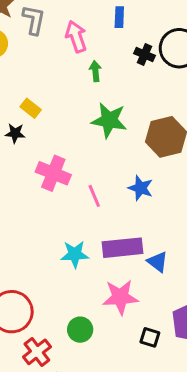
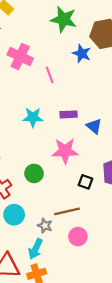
blue star: (141, 188) -> (82, 53), moved
purple rectangle: (123, 248) -> (69, 114), size x0.6

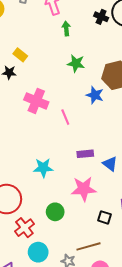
green star: (64, 19) -> (76, 63), size x0.7
cyan star: (33, 117) -> (43, 168), moved

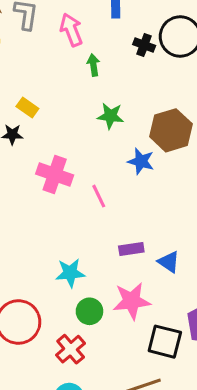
green circle: (55, 212) -> (89, 311), moved
black square: (105, 217) -> (165, 342), size x1.6
red cross: (24, 228) -> (71, 349), moved

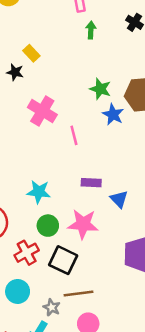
green star: (110, 116) -> (100, 89), moved
black square: (165, 342) -> (63, 260), moved

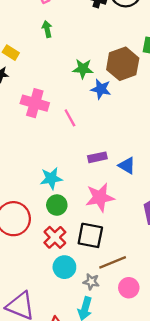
green arrow: (91, 30) -> (47, 29), moved
green circle: (48, 226) -> (57, 205), moved
cyan circle: (18, 291) -> (64, 267), moved

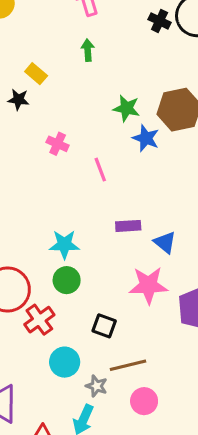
pink cross: (35, 103) -> (58, 144), size x0.6
pink star: (100, 197) -> (148, 285), moved
black square: (90, 235) -> (104, 326), size x0.7
red cross: (55, 237) -> (39, 320), moved

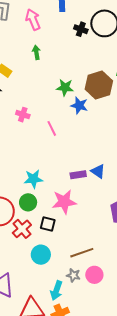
purple rectangle: (128, 226) -> (78, 175), moved
green circle: (67, 280) -> (28, 202), moved
pink star: (148, 285) -> (64, 202), moved
black square: (104, 326) -> (48, 224), moved
gray star: (96, 386) -> (73, 275), moved

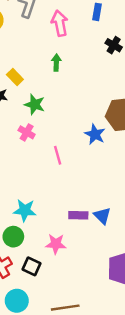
green star: (65, 87) -> (35, 104), moved
pink star: (64, 202) -> (56, 244), size x0.7

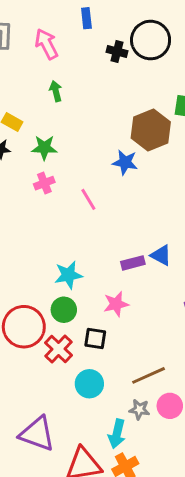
pink cross: (27, 132) -> (44, 183), turned -35

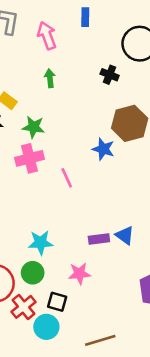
black cross: (117, 51) -> (110, 75), moved
pink cross: (44, 183) -> (30, 158), size x1.5
cyan circle: (89, 384) -> (46, 327), moved

